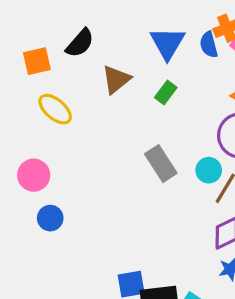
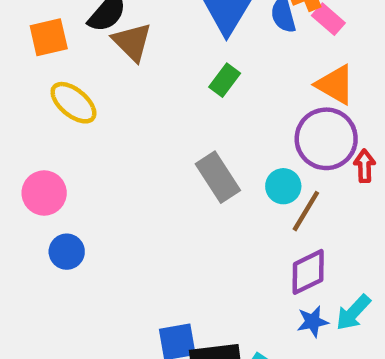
brown triangle: (116, 79) -> (132, 42), moved, turned -36

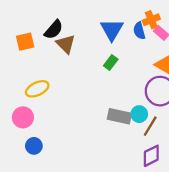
yellow ellipse: (73, 103) -> (37, 89), moved, turned -65
gray rectangle: (218, 177) -> (119, 116), moved, turned -45

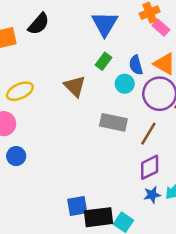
blue semicircle: (139, 31) -> (136, 65), moved
brown triangle: (66, 44) -> (75, 86), moved
cyan circle: (139, 114) -> (125, 84), moved

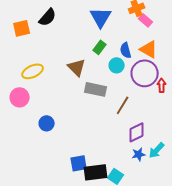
gray rectangle: (113, 122) -> (96, 89), moved
brown line: (148, 134) -> (123, 105), moved
blue circle: (16, 156) -> (47, 123), moved

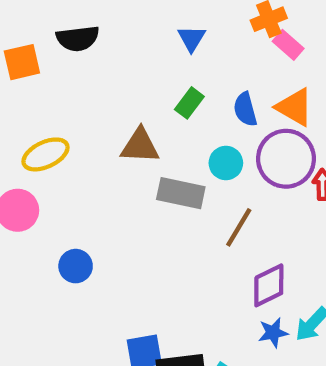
black semicircle: (48, 17) -> (78, 38), turned 42
blue triangle: (101, 17) -> (192, 38), size x0.6
cyan circle: (117, 65) -> (226, 163), moved
brown triangle: (77, 67) -> (140, 146), turned -42

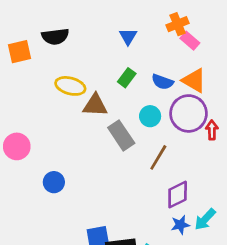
blue semicircle: (245, 109) -> (162, 82), turned -55
yellow ellipse: (46, 154) -> (70, 86), moved, turned 40
gray rectangle: (181, 193) -> (121, 135), turned 44

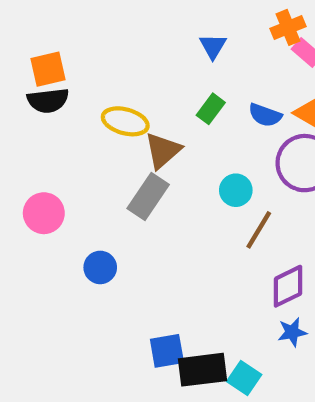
black semicircle: (55, 37) -> (48, 100), moved
brown triangle: (95, 105) -> (163, 151), turned -44
cyan circle: (150, 116) -> (236, 190), moved
gray rectangle: (121, 135) -> (148, 196), moved, turned 68

